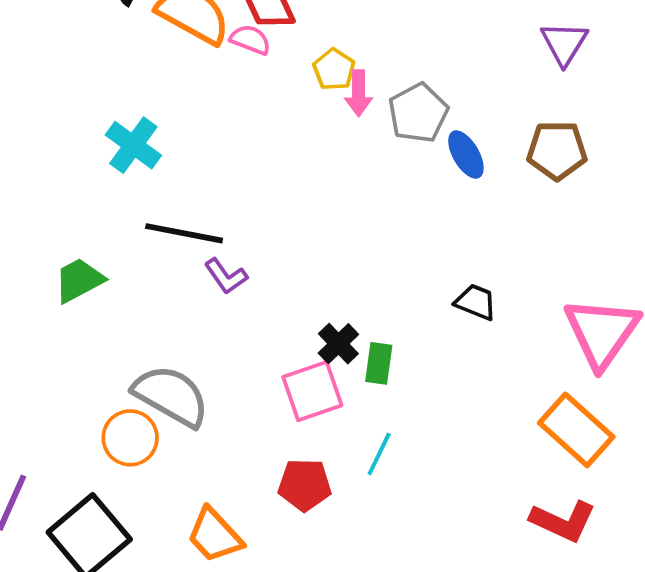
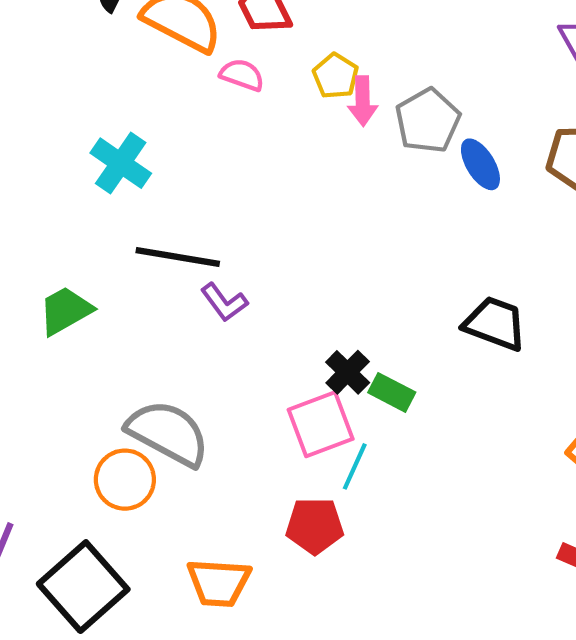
pink semicircle: (250, 40) -> (242, 75), moved
black trapezoid: (476, 302) -> (495, 324), size x1.4
green rectangle: (379, 363) -> (392, 392), turned -69
cyan line: (379, 454) -> (355, 466), moved
orange trapezoid: (215, 535) -> (219, 583), turned -42

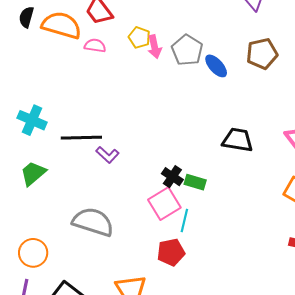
cyan cross: (121, 163) -> (32, 120), moved
orange circle: (125, 480) -> (33, 253), moved

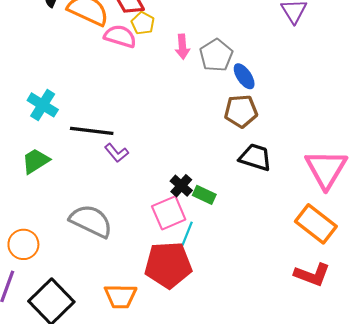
yellow pentagon: (139, 37) -> (143, 23), moved
pink semicircle: (95, 46) -> (120, 36), size x1.4
brown pentagon: (262, 54) -> (241, 111), moved
red pentagon: (171, 252) -> (168, 265), size x1.6

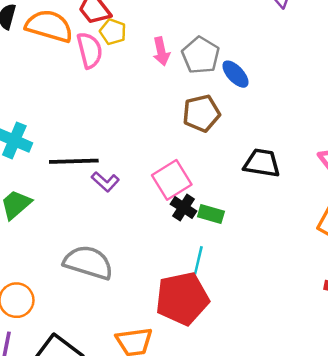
pink semicircle: (120, 36) -> (90, 50), turned 68
brown pentagon: (241, 111) -> (201, 113), moved
pink square: (169, 213) -> (172, 180), moved

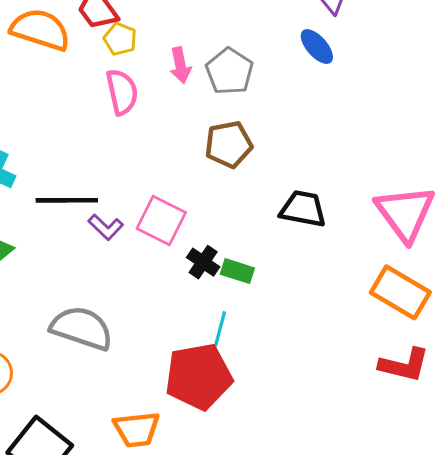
pink semicircle: (90, 50) -> (122, 92), moved
blue ellipse: (235, 74) -> (317, 46), moved
pink square: (172, 180) -> (161, 220), moved, turned -33

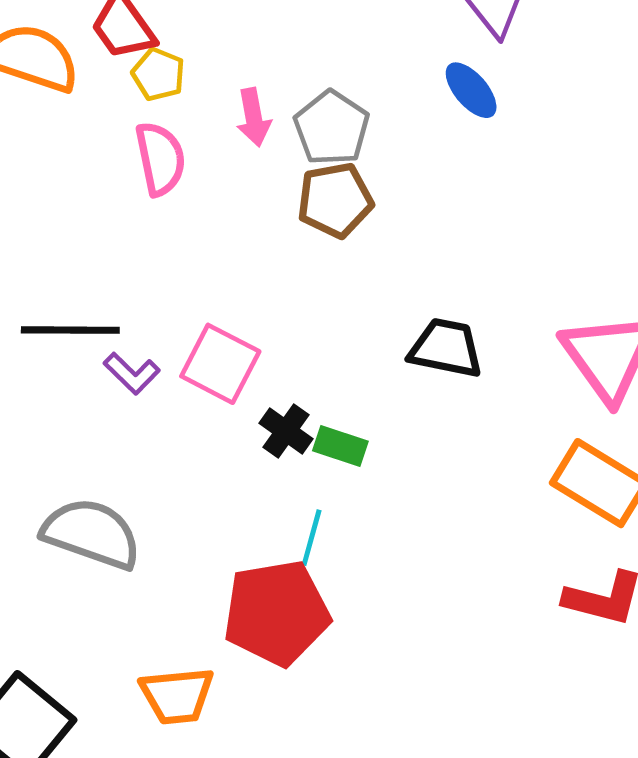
brown pentagon: (229, 144) -> (335, 200), moved

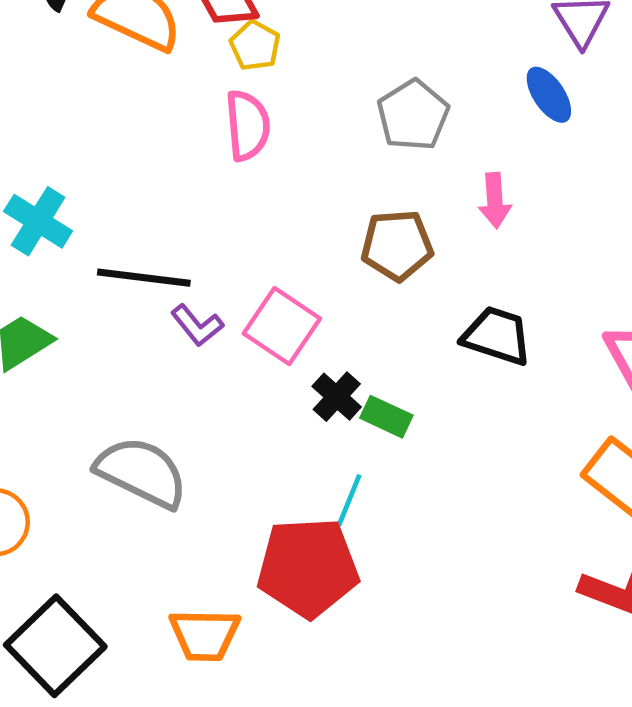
pink arrow: (254, 117) -> (495, 201), moved
brown pentagon: (335, 200) -> (397, 245), moved

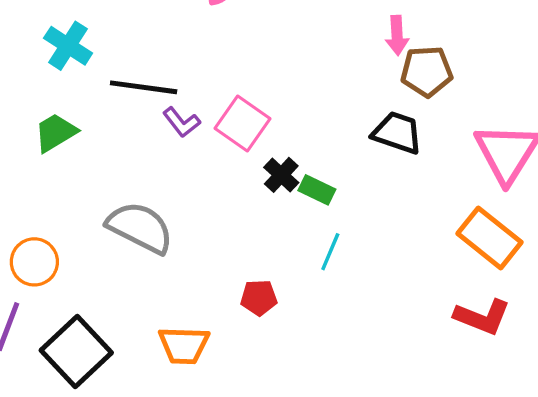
brown pentagon: (397, 245) -> (427, 71), moved
cyan line: (349, 500) -> (330, 252), moved
red pentagon: (308, 567) -> (259, 298), size x0.5

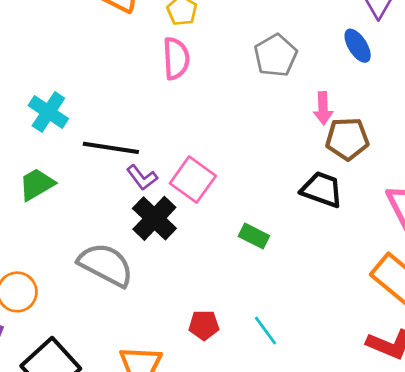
black cross: (281, 175) -> (154, 218), moved, size x1.5
cyan line: (330, 252) -> (266, 331), moved, turned -60

